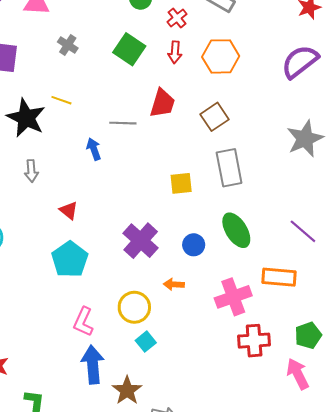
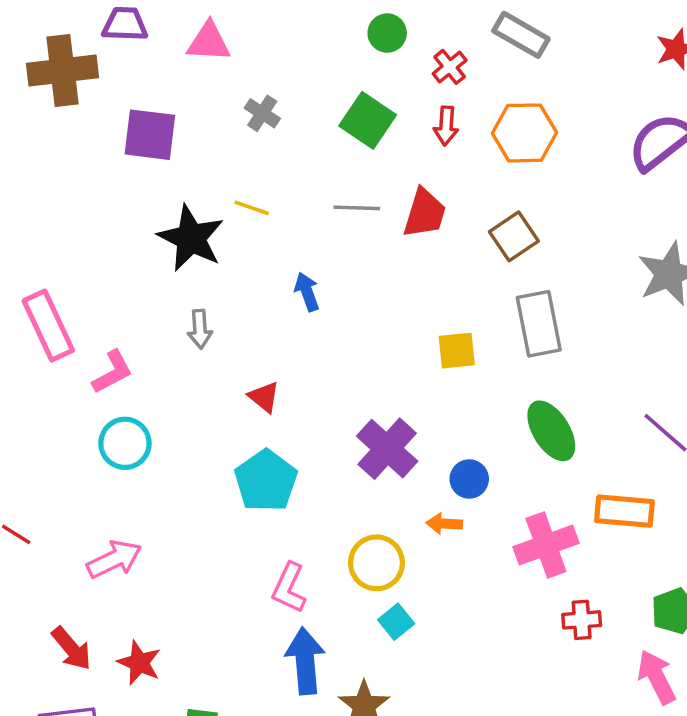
gray line: (123, 123) -> (357, 208), moved
blue circle: (194, 245) -> (469, 479), moved
red cross: (254, 341) -> (582, 620), size x0.7

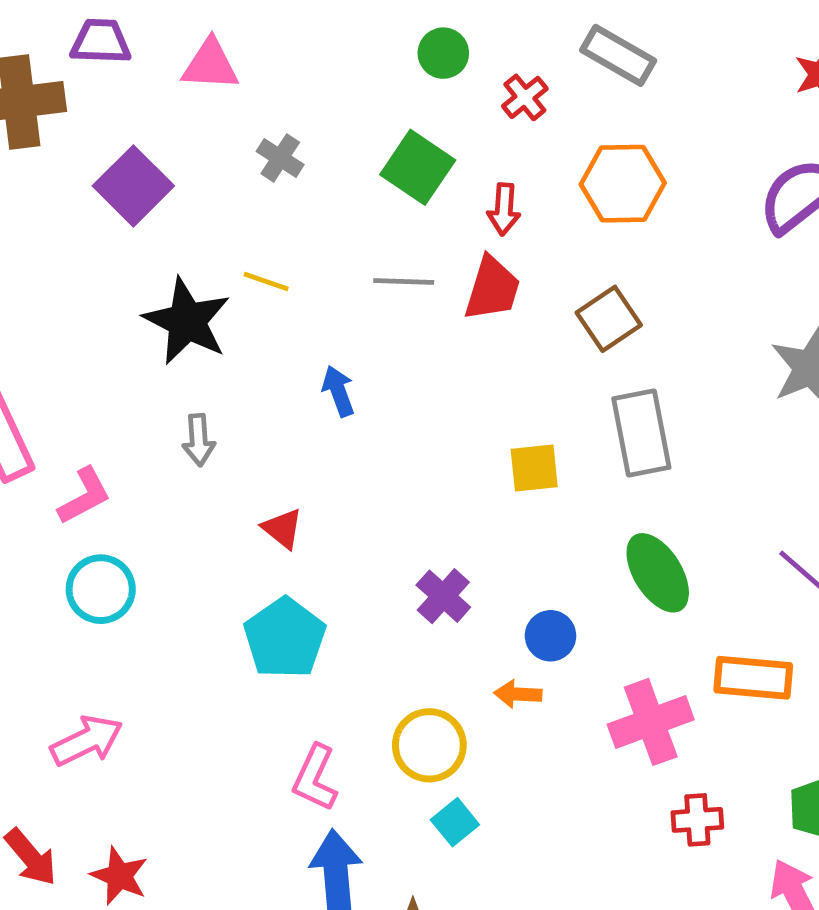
red arrow: (446, 126) -> (504, 209), moved
purple square: (150, 135) -> (133, 186), turned 38
purple cross: (387, 449) -> (443, 596), size x0.7

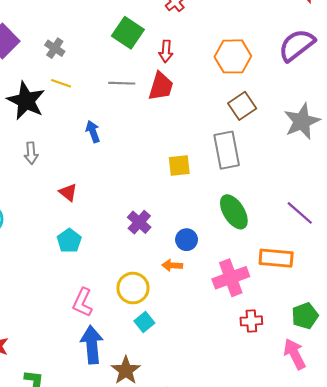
gray cross: (280, 158) -> (55, 48), moved
orange hexagon: (623, 184) -> (233, 56), moved
brown square: (609, 319) -> (242, 106), moved
cyan pentagon: (285, 638) -> (69, 241), size x0.7

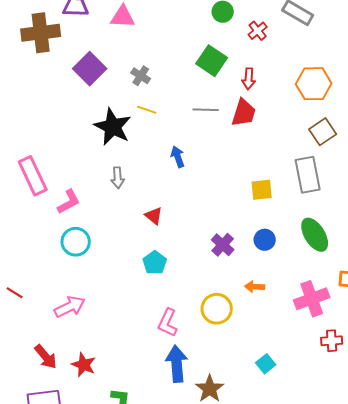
blue circle: (187, 240) -> (265, 240), moved
cyan square: (144, 322) -> (266, 364), moved

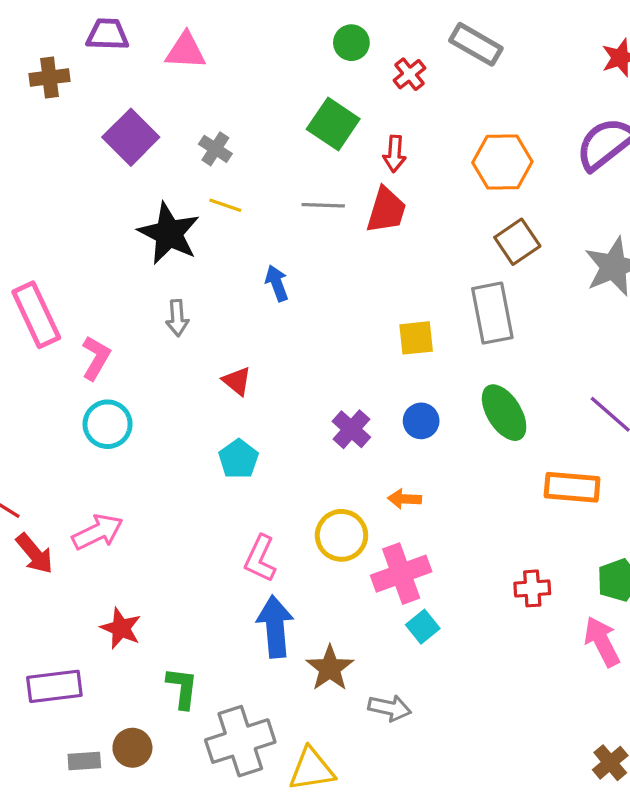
brown cross: (41, 33) -> (49, 77), size x0.6
pink L-shape: (69, 202) -> (96, 358), turned -32
pink cross: (312, 299) -> (401, 574), moved
red arrow: (46, 357) -> (35, 554), moved

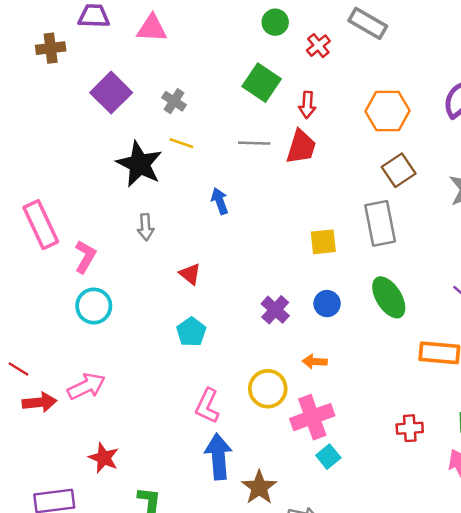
red arrow: (35, 554) -> (39, 402), turned -56

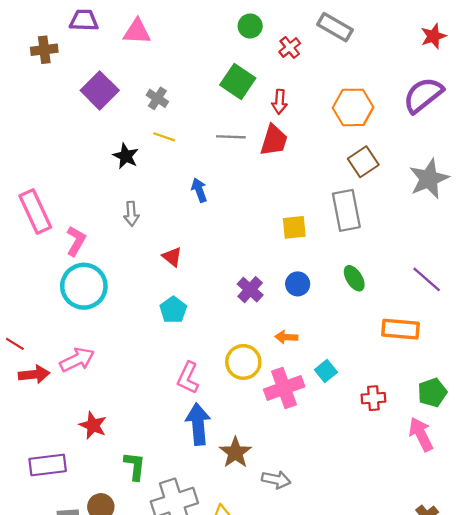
black star: (139, 164) -> (126, 156), size x0.6
green ellipse: (389, 297) -> (354, 278), size x0.7
cyan circle: (94, 306) -> (84, 286), size x1.4
cyan square: (328, 457) -> (326, 371), moved

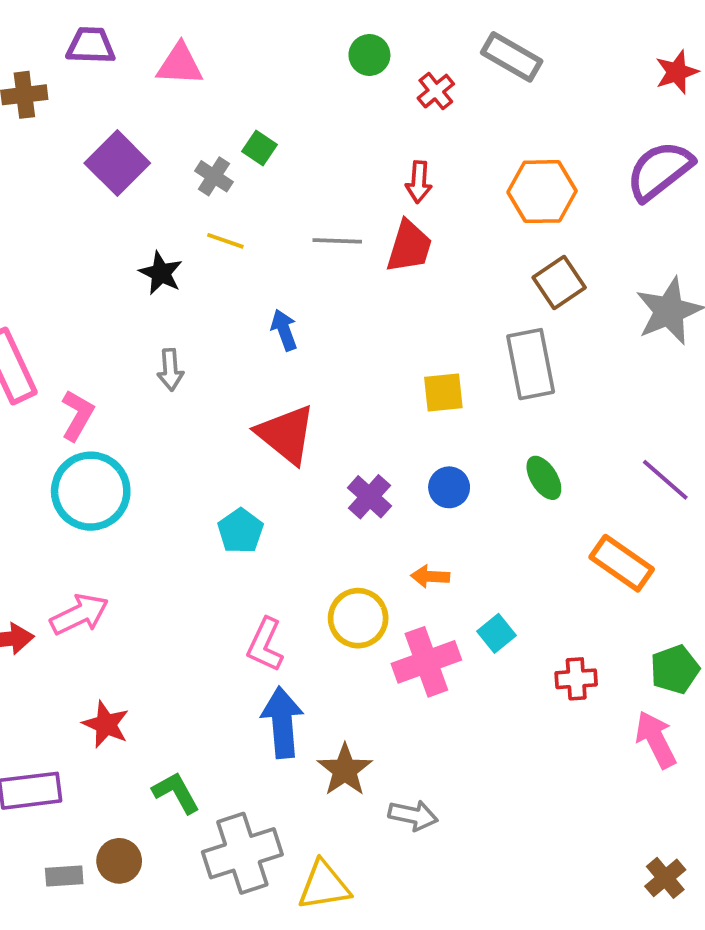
green square: (238, 81) -> (259, 148), moved, size x0.6
red triangle: (172, 257) -> (286, 434), moved, size x1.8
orange rectangle: (401, 329) -> (622, 563), turned 30
green L-shape: (135, 466) -> (176, 793), turned -36

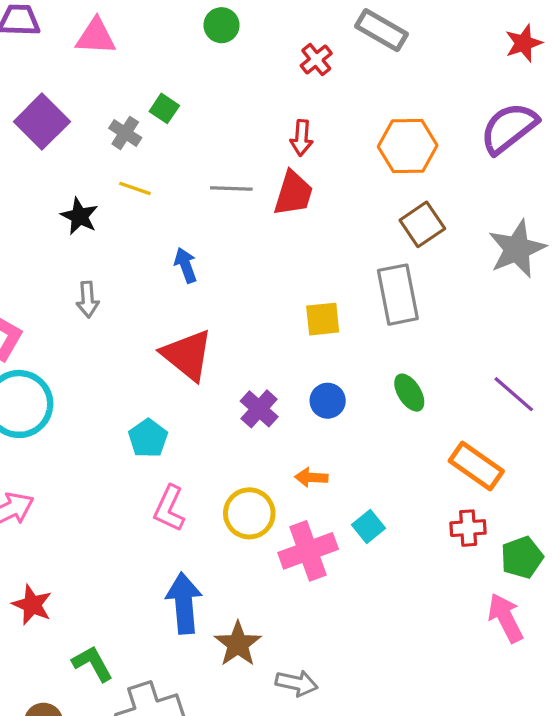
green circle: (369, 55) -> (222, 25), moved
pink L-shape: (265, 645) -> (169, 508), moved
red cross: (576, 679) -> (468, 528), moved

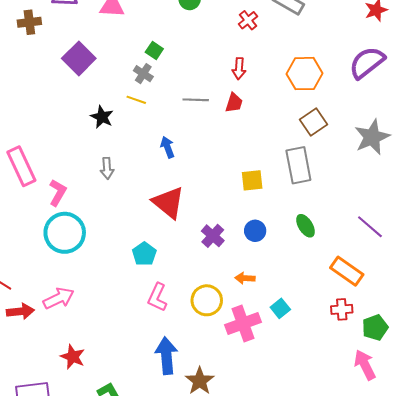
gray cross: (125, 133) -> (143, 74), moved
red trapezoid: (293, 193) -> (234, 103), size x0.7

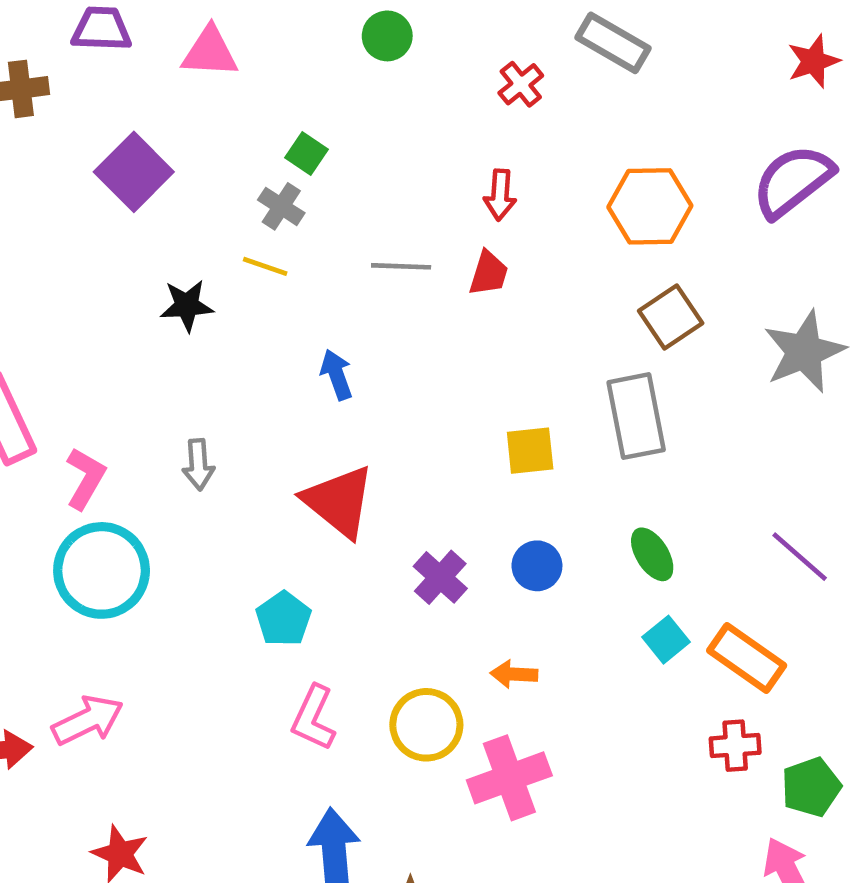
black star: (102, 117) -> (187, 305), turned -30
gray arrow: (107, 168) -> (198, 464), moved
cyan square: (280, 308) -> (666, 640), moved

